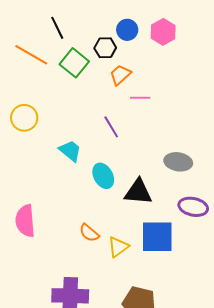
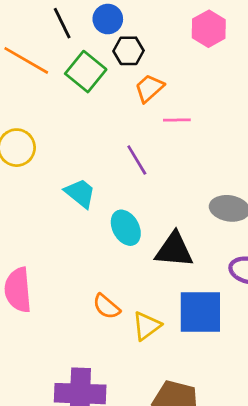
blue circle: (127, 30) -> (108, 19), moved

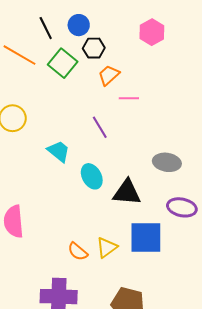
orange semicircle: (106, 307) -> (78, 252), moved

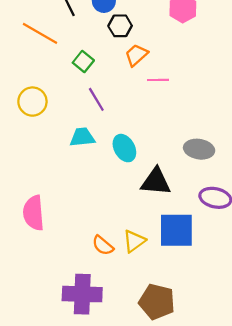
green square: (63, 63) -> (83, 62), moved, size x0.7
purple line: (100, 127) -> (96, 99), moved
cyan trapezoid: (59, 151) -> (82, 137), turned -45
cyan ellipse: (92, 176) -> (124, 148), moved

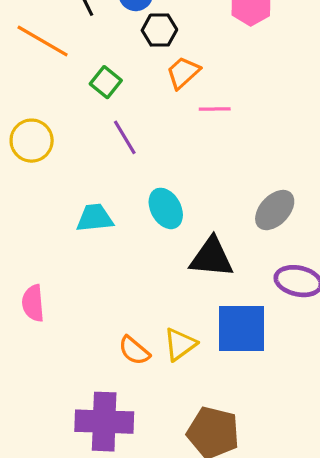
cyan trapezoid: (82, 137) -> (95, 218), moved
gray ellipse: (199, 149) -> (275, 210), turned -56
pink semicircle: (34, 213) -> (33, 303), size x0.7

